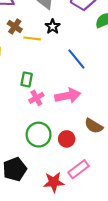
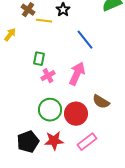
pink arrow: (68, 96) -> (77, 74), turned -55
red circle: (67, 139) -> (76, 114), size x1.5
red star: (54, 182) -> (54, 141), moved

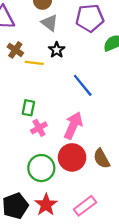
brown semicircle: (101, 102) -> (102, 159), turned 30
red circle: (76, 114) -> (72, 157), moved
red star: (54, 141) -> (46, 205), turned -30

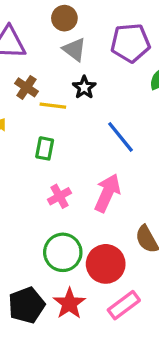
green rectangle: (28, 108) -> (45, 148), moved
red circle: (72, 157) -> (106, 264), moved

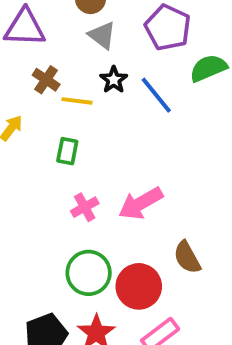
purple pentagon: (130, 43) -> (168, 28), turned 30
blue line: (121, 137) -> (156, 95), moved
pink arrow: (107, 193) -> (141, 203), turned -144

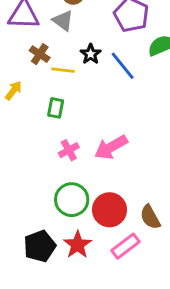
gray triangle: (102, 35) -> (63, 21), moved
brown semicircle: (187, 257) -> (150, 217), moved

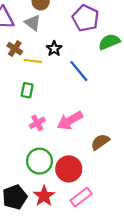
blue line: (123, 66) -> (79, 71), moved
brown semicircle: (150, 217) -> (100, 142), moved, turned 84

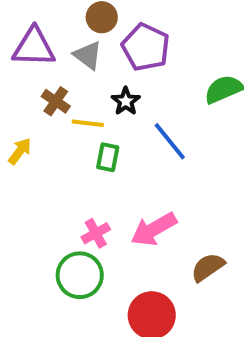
purple pentagon: (86, 18) -> (146, 47), moved
green rectangle: (27, 90) -> (108, 157), moved
green circle: (39, 161) -> (80, 275), moved

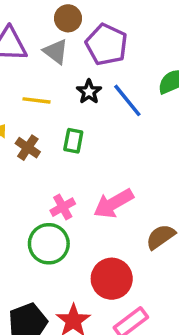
brown cross: (56, 101) -> (28, 148), moved
yellow line: (88, 123) -> (37, 100), moved
blue line: (170, 141) -> (127, 100), moved

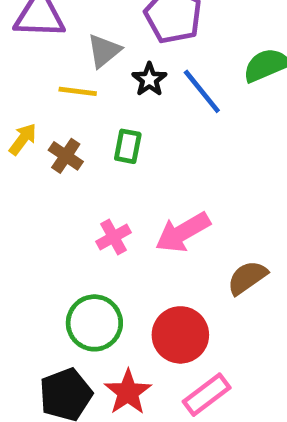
gray triangle: (56, 52) -> (104, 51), moved, turned 44
green circle: (49, 244) -> (94, 323), moved

